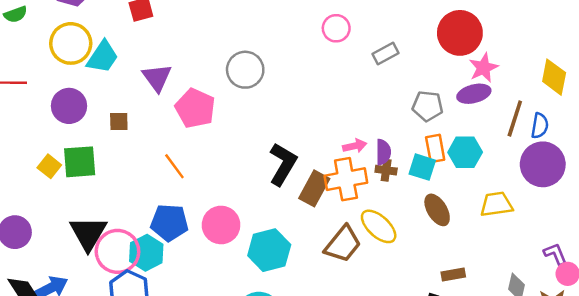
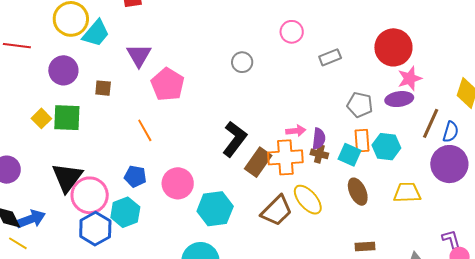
gray circle: (245, 70) -> (242, 62), moved, size x0.7
blue pentagon: (169, 223) -> (135, 176), size x0.7
cyan hexagon: (146, 253) -> (125, 212), moved

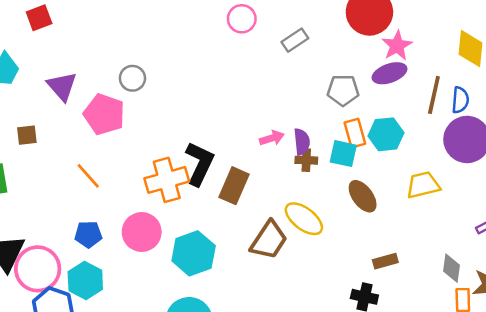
gray circle: (242, 62) -> (132, 78), moved
orange cross: (285, 157) -> (167, 180), moved

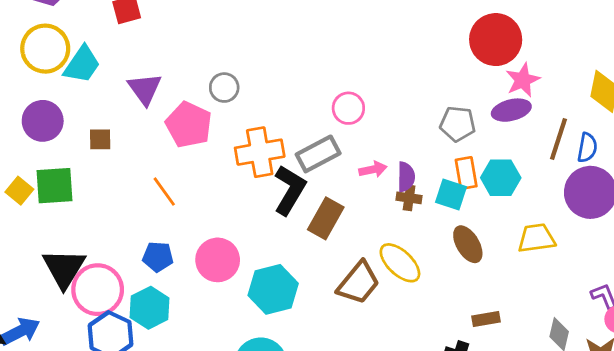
pink circle: (242, 19) -> (348, 108), moved
gray rectangle: (295, 40) -> (318, 154), moved, size x1.4
orange cross: (167, 180) -> (260, 152), moved

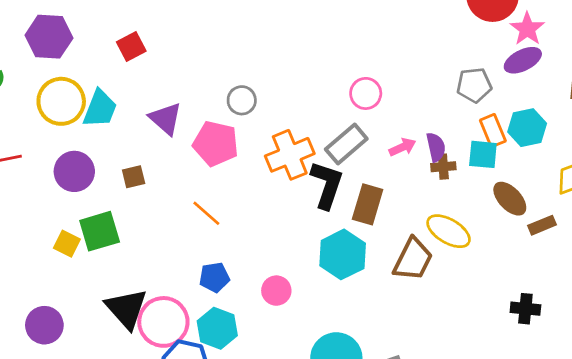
pink circle: (218, 260) -> (276, 291), moved, size x0.7
cyan hexagon: (273, 289) -> (343, 254), moved
brown rectangle: (486, 319) -> (542, 225), moved

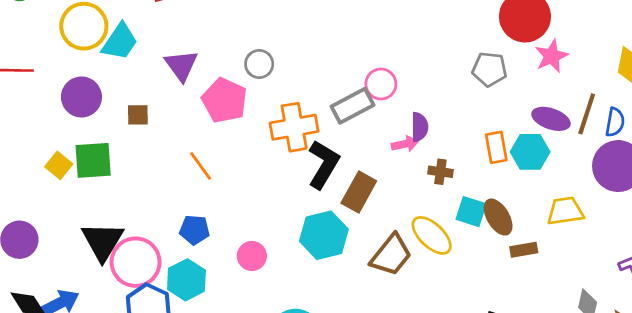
purple ellipse: (523, 60) -> (551, 119), moved, turned 33
gray pentagon: (474, 85) -> (489, 69), moved
gray rectangle: (346, 144) -> (352, 106), moved
purple semicircle: (436, 147) -> (420, 127), moved
cyan square: (483, 154) -> (471, 212), moved

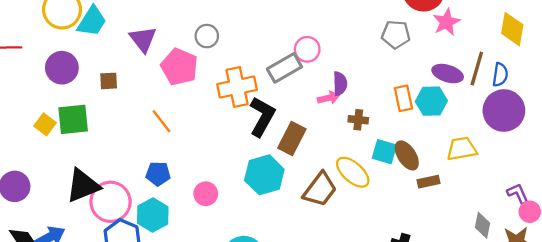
black triangle: (103, 241) -> (83, 186), turned 39

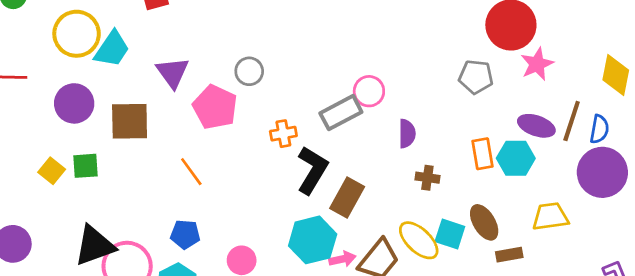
brown square: (109, 81) -> (130, 121), size x1.8
orange cross: (237, 87) -> (283, 134), size x0.6
pink arrow: (329, 98) -> (342, 259), moved
green square: (73, 119) -> (86, 166), size x0.7
cyan square: (384, 152) -> (450, 234), moved

